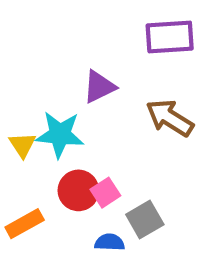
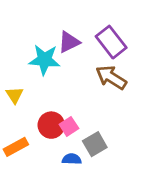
purple rectangle: (170, 37) -> (111, 42), moved, turned 56
purple triangle: (99, 87) -> (69, 42), moved
cyan star: (60, 134) -> (44, 60), moved

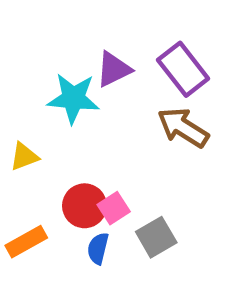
yellow triangle: (15, 95) -> (24, 157), turned 42
blue semicircle: (72, 159) -> (98, 248), moved, turned -78

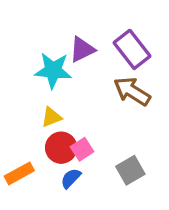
yellow triangle: (24, 157) -> (51, 117), moved
gray square: (156, 237) -> (130, 170), moved
blue semicircle: (98, 248) -> (71, 178), turned 30

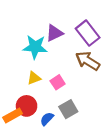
red circle: (61, 148) -> (27, 106), moved
pink square: (82, 149) -> (58, 82), moved
gray square: (130, 170) -> (68, 109), moved

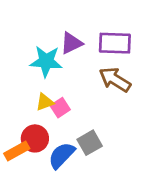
purple rectangle: (88, 33) -> (115, 43), turned -50
pink square: (58, 82) -> (60, 108), moved
blue semicircle: (47, 119) -> (62, 155), size x1.5

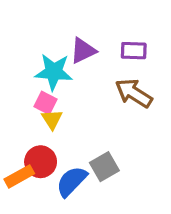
purple rectangle: (115, 43) -> (134, 51), size x0.7
yellow triangle: (45, 102) -> (52, 119), turned -42
pink square: (60, 108) -> (45, 103), moved, turned -30

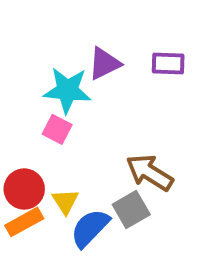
brown arrow: (134, 93) -> (150, 173), moved
yellow triangle: (52, 119) -> (65, 201), moved
red circle: (41, 162) -> (24, 189), moved

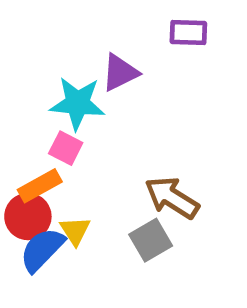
purple rectangle: (168, 64) -> (188, 32), moved
orange rectangle: (24, 222) -> (40, 186), moved
blue semicircle: (90, 228) -> (42, 250), moved

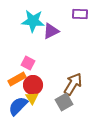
cyan star: (77, 103) -> (33, 21), moved
brown arrow: (172, 198) -> (73, 84), turned 90
red circle: (28, 217) -> (33, 85), moved

